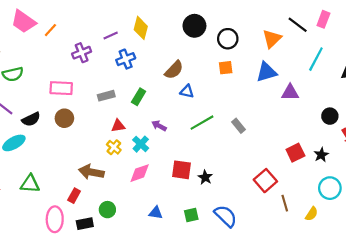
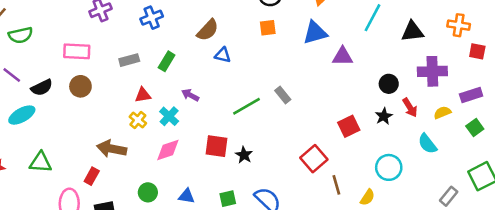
green line: (202, 123) -> (246, 106), moved
black star: (321, 155) -> (384, 116), moved
green circle: (107, 210) -> (148, 192), moved

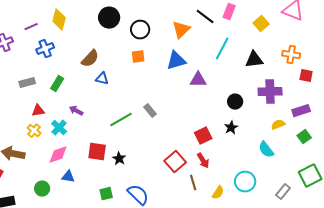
red arrow: (410, 108) -> (203, 161), moved
cyan circle: (389, 167) -> (245, 182), moved
blue triangle: (187, 196) -> (68, 177), moved

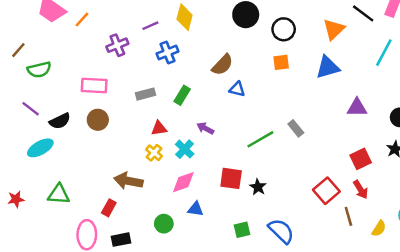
purple triangle: (198, 80) -> (357, 108), moved

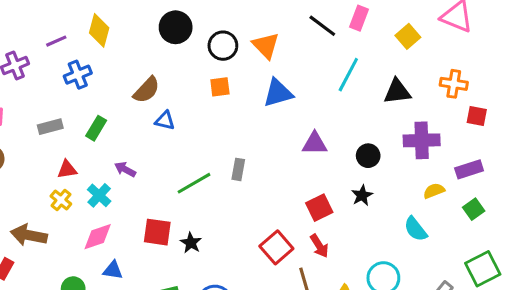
orange triangle: (334, 29) -> (266, 46), moved, turned -30
gray rectangle: (296, 128) -> (238, 169), turned 49

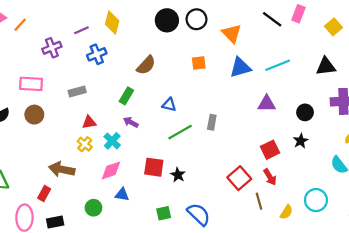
black circle: (223, 46) -> (197, 19), moved
cyan line: (348, 75) -> (278, 65), moved, turned 40
blue triangle: (165, 120) -> (169, 105), moved
green rectangle: (96, 128) -> (126, 96), moved

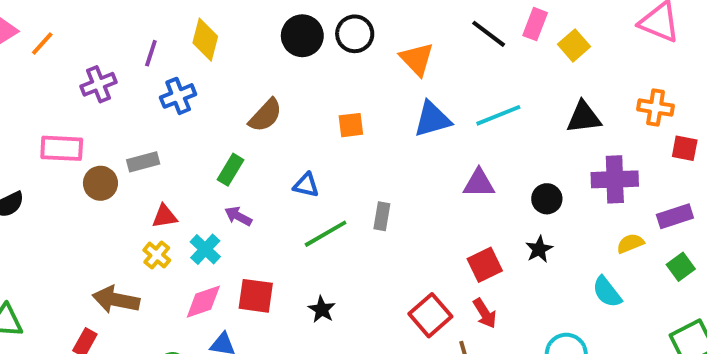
yellow square: (334, 27) -> (574, 45), moved
purple line: (81, 30) -> (151, 53), turned -48
orange square: (199, 63) -> (351, 125), moved
brown circle: (34, 115) -> (100, 183), moved
red square: (154, 167) -> (256, 296), moved

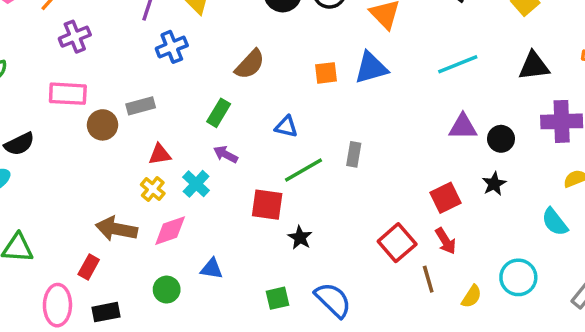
purple cross: (99, 84) -> (75, 37), moved
blue triangle: (432, 119) -> (371, 68), moved
purple triangle: (479, 183) -> (463, 127), moved
red square: (256, 296) -> (267, 205), moved
pink diamond: (203, 302) -> (170, 231), moved

